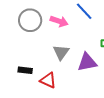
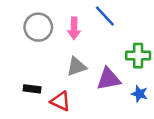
pink arrow: (59, 21) -> (74, 28), turned 72
gray triangle: (61, 52) -> (76, 67), turned 36

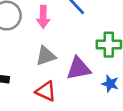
red triangle: (60, 101) -> (46, 91), moved

